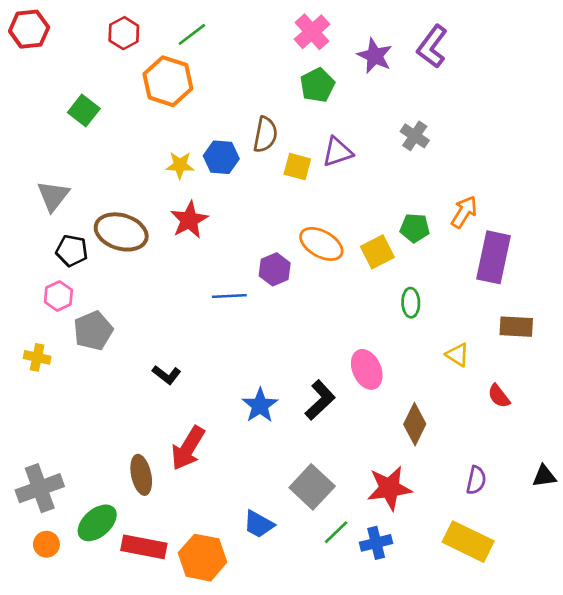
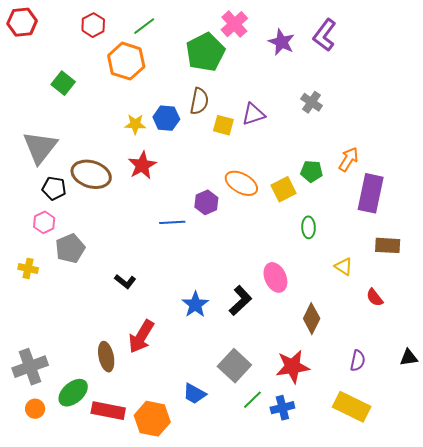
green pentagon: (317, 85) -> (205, 52), moved, size x1.5
gray triangle: (53, 196) -> (40, 147), size x1.4

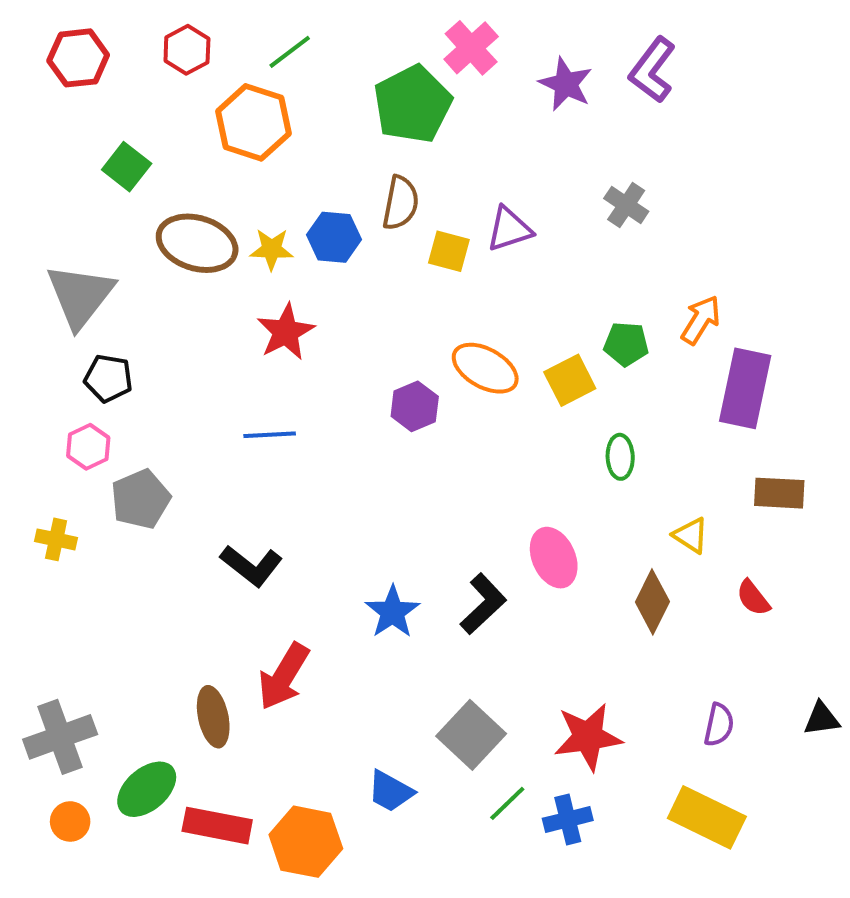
red hexagon: (22, 22) -> (78, 58), moved
brown ellipse: (91, 174) -> (197, 243), moved
blue line: (172, 222) -> (270, 435), moved
black L-shape: (125, 281) -> (251, 566), size x1.4
brown diamond: (312, 319) -> (652, 602), moved

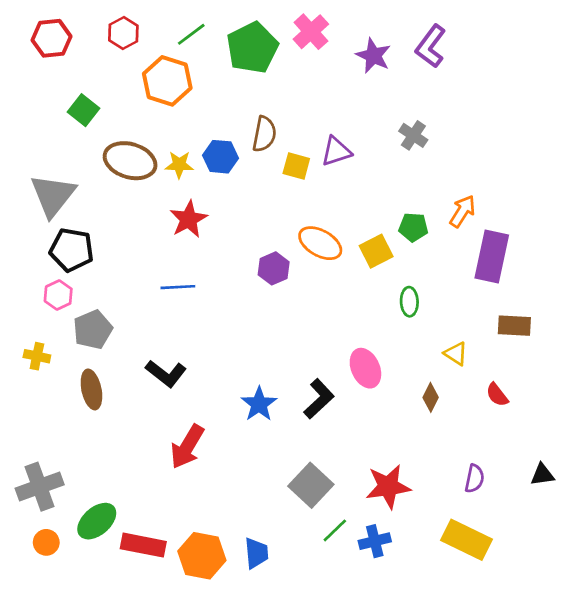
green pentagon: (413, 104) -> (252, 48), moved
black pentagon: (108, 378) -> (72, 250), size x1.4
brown diamond: (652, 602) -> (431, 397), size x0.7
brown ellipse: (213, 717) -> (91, 389), moved
blue trapezoid: (390, 791) -> (256, 553), moved, turned -124

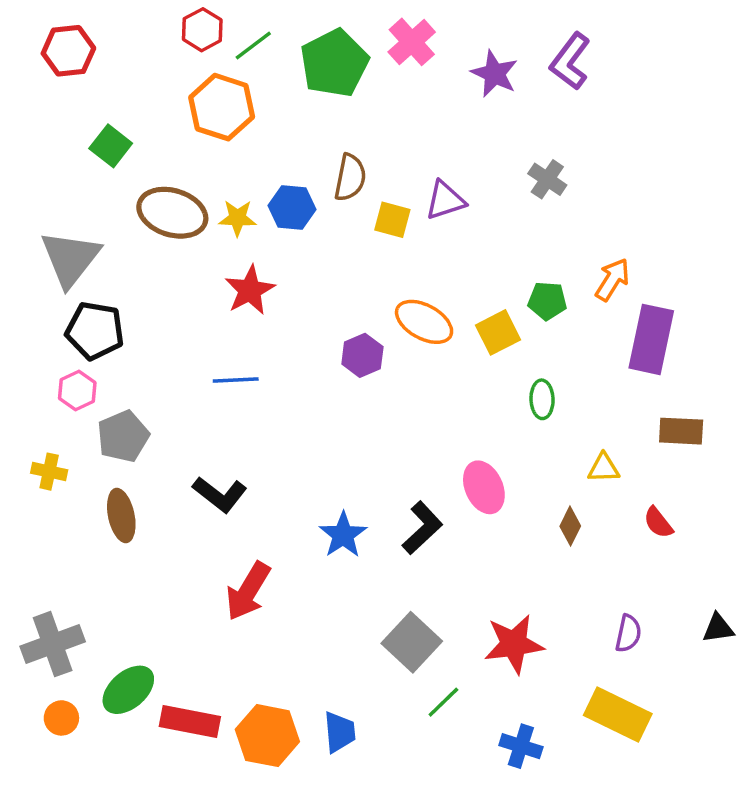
red hexagon: (123, 33) -> (202, 30), moved
yellow triangle: (456, 354) -> (604, 468), turned -35
blue cross: (375, 541) -> (521, 746), moved, turned 32

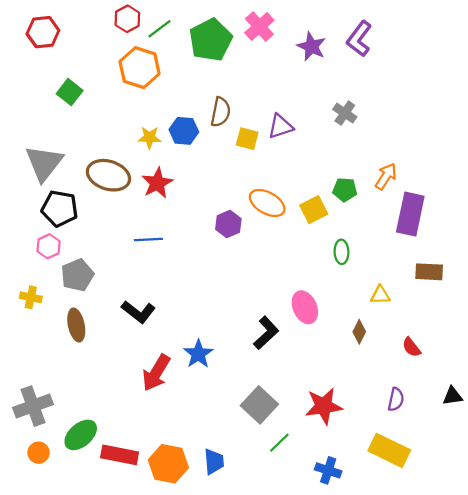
brown ellipse: (172, 213) -> (108, 175), moved
red semicircle: (658, 523) -> (411, 347), moved
blue star: (343, 535) -> (198, 354), moved

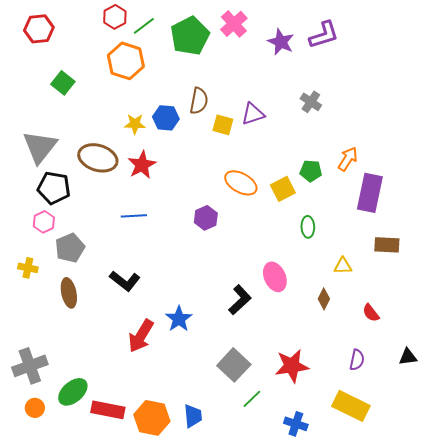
purple L-shape: (359, 39) -> (324, 35), turned -144
purple hexagon: (228, 224) -> (206, 218), moved

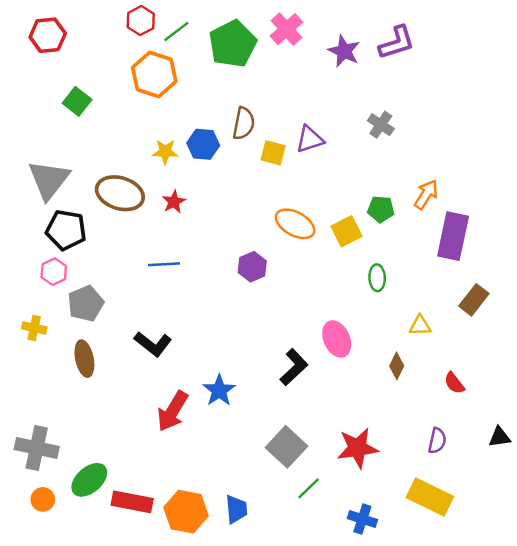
red star: (142, 165) -> (174, 202), size x0.7
brown rectangle: (387, 245) -> (474, 300), turned -55
gray cross: (30, 366) -> (37, 448), turned 32

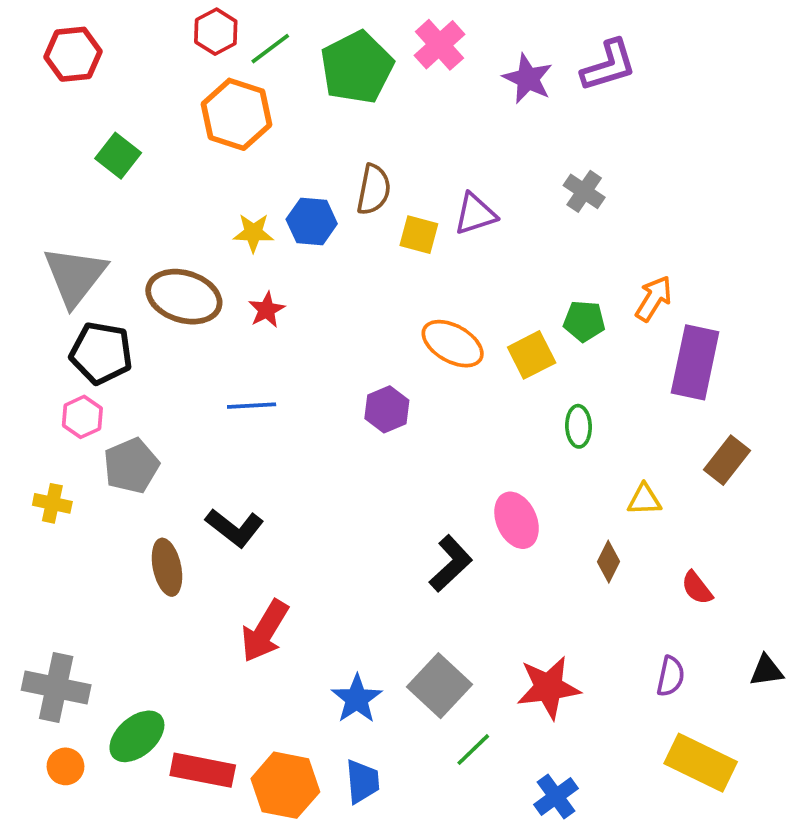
brown ellipse: (84, 359) -> (167, 567), moved
blue star: (219, 390) -> (357, 699), moved
yellow rectangle: (430, 497) -> (701, 763), moved
blue cross: (362, 519) -> (556, 796), turned 36

